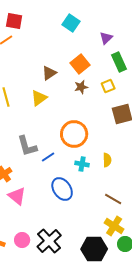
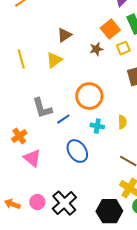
orange square: (80, 64) -> (110, 29), moved

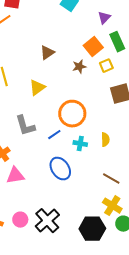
yellow triangle: (54, 60) -> (37, 88), moved
blue line: (63, 119) -> (54, 135), moved
pink triangle: (32, 158) -> (15, 176), turned -48

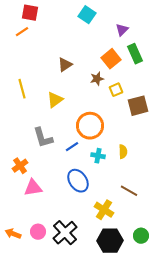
yellow square: (106, 66) -> (116, 90), moved
yellow cross: (112, 206) -> (104, 210), moved

